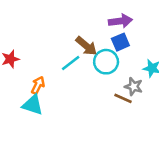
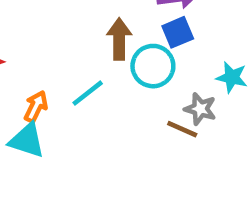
brown arrow: (86, 46) -> (119, 39), turned -130
cyan line: (71, 63) -> (88, 93), moved

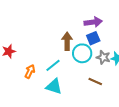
gray star: (200, 109) -> (103, 57), moved
cyan triangle: (27, 140) -> (54, 87), moved

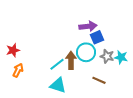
purple arrow: (93, 22) -> (88, 26), moved
brown arrow: (67, 41) -> (71, 60), moved
orange arrow: (30, 71) -> (18, 70), moved

